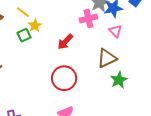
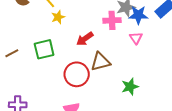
green square: (24, 35) -> (44, 49), moved, size x1.5
brown triangle: (107, 58) -> (100, 62), moved

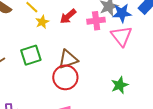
pink triangle: (136, 38) -> (121, 36), size x1.6
red arrow: (85, 39) -> (68, 16), moved
brown triangle: (100, 62) -> (68, 59), moved

